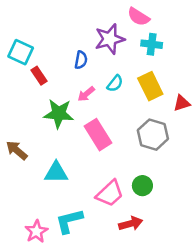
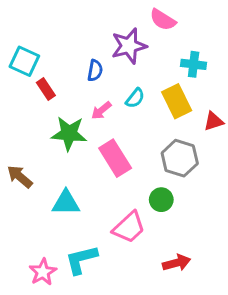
cyan cross: (152, 44) -> (194, 64), moved
green circle: (142, 186) -> (161, 200), moved
red arrow: (131, 224) -> (177, 263), moved

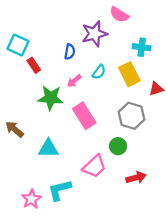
red arrow: (177, 263) -> (136, 178), moved

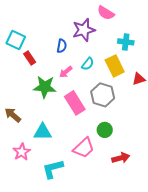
gray hexagon: (132, 116) -> (103, 95), moved
pink star: (31, 199) -> (22, 152), moved

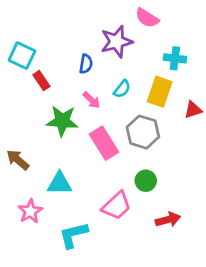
yellow rectangle: (115, 66) -> (160, 92), turned 45
pink arrow: (66, 72) -> (91, 100), turned -96

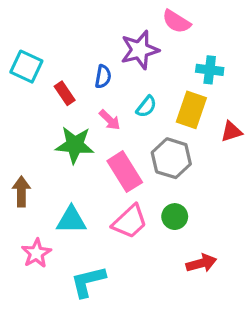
red rectangle: (41, 81) -> (65, 93), moved
brown arrow: (18, 160) -> (21, 192), turned 50
pink trapezoid: (117, 206) -> (130, 222), moved

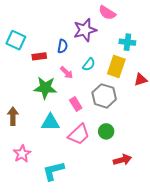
red rectangle: (65, 93) -> (39, 56), turned -64
pink rectangle: (125, 172) -> (76, 104), size x0.6
cyan triangle: (71, 220) -> (50, 122), moved

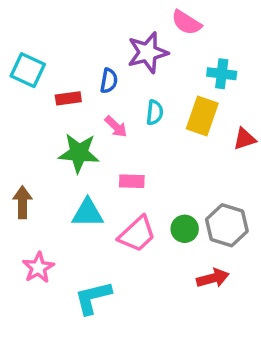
cyan semicircle: (89, 64) -> (155, 112), turned -32
gray hexagon: (104, 96) -> (227, 225), moved
pink rectangle: (76, 104) -> (132, 181), turned -56

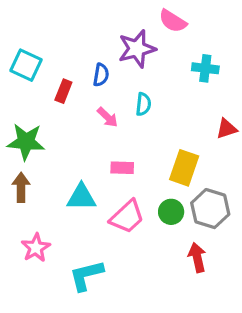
red rectangle: (68, 98) -> (63, 91), turned -60
yellow rectangle: (202, 116) -> (184, 168), moved
green star: (79, 153) -> (26, 142), moved
red arrow: (213, 278) -> (197, 257), turned -88

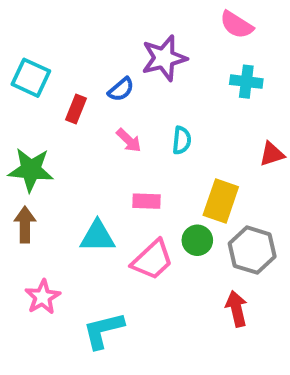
pink semicircle: (173, 21) -> (237, 25), moved
blue semicircle: (101, 75) -> (121, 89), turned 40
cyan semicircle: (143, 104) -> (182, 140), moved
green circle: (171, 212) -> (197, 240), moved

